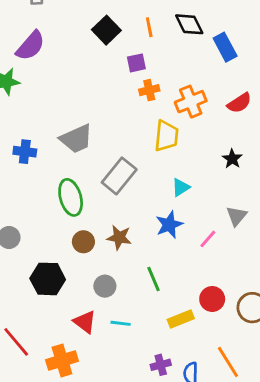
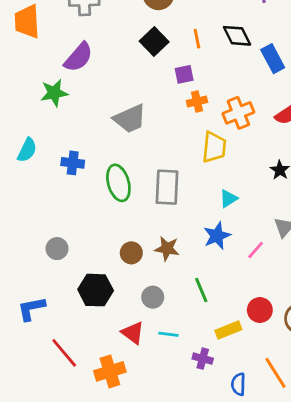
gray trapezoid: (76, 139) -> (130, 119), moved
gray rectangle: (119, 176) -> (167, 187), turned -36
green ellipse: (71, 197) -> (118, 183), moved
purple cross: (161, 365) -> (203, 359), moved, turned 30

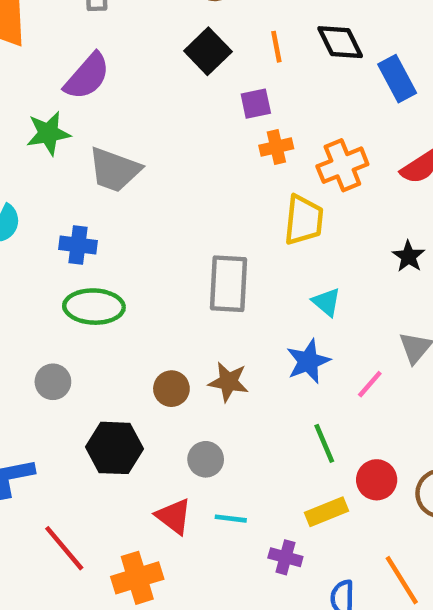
gray trapezoid: (130, 119) -> (114, 170), moved, turned 44
green ellipse: (118, 183) -> (94, 307), moved, turned -72
cyan triangle: (228, 199) -> (326, 302), turned -48
green line: (201, 290) -> (324, 443), moved

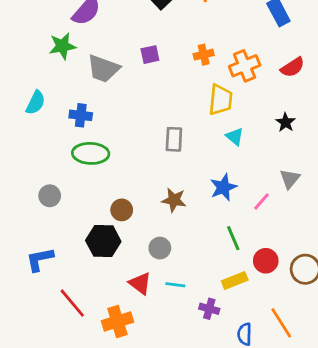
purple square: (256, 104) -> (150, 55), moved
gray rectangle: (228, 284) -> (174, 139), size x0.7
cyan triangle: (326, 302) -> (235, 136), moved
gray circle: (53, 382) -> (50, 196), moved
brown circle: (171, 389) -> (122, 210), moved

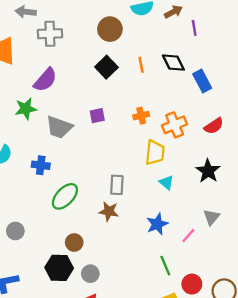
black star: (286, 122) -> (208, 171), size x1.5
green ellipse: (91, 153) -> (65, 196), moved, turned -48
brown star: (174, 200) -> (109, 211), moved
gray circle: (160, 248) -> (90, 274), moved

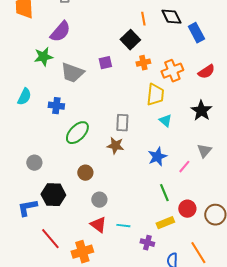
black square: (106, 67) -> (130, 40), moved
black hexagon: (59, 268) -> (53, 195), moved

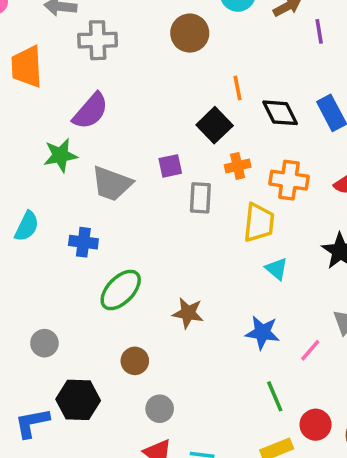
black diamond: (171, 17) -> (280, 113), moved
orange cross: (172, 71) -> (289, 180), turned 30
gray rectangle: (122, 123) -> (200, 198), moved
blue star: (157, 157) -> (262, 333), turned 30

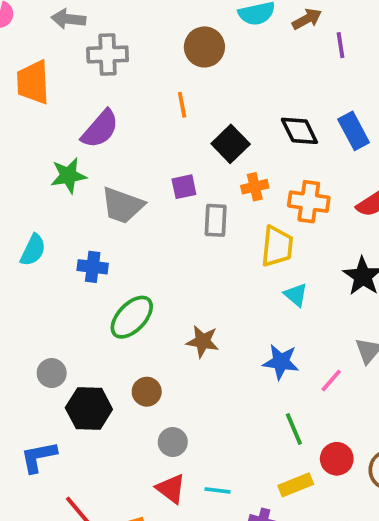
orange line: (238, 88) -> (182, 105), moved
black hexagon: (78, 400) -> (89, 408), moved

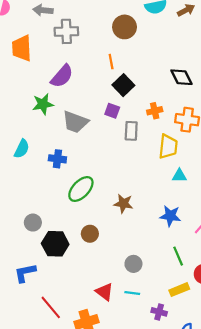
black square: (231, 144) -> (123, 85), moved
purple square: (184, 187) -> (112, 111), turned 32
cyan triangle: (296, 295) -> (179, 176), turned -40
gray circle: (173, 442) -> (133, 264), moved

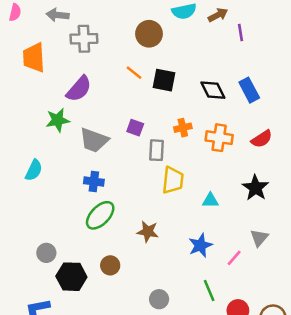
orange line: (111, 62) -> (134, 73), turned -40
black square: (123, 85) -> (164, 80), moved, turned -35
yellow trapezoid: (168, 147) -> (173, 180), moved
blue cross: (57, 159) -> (94, 182), moved
blue star: (170, 216) -> (200, 245), turned -30

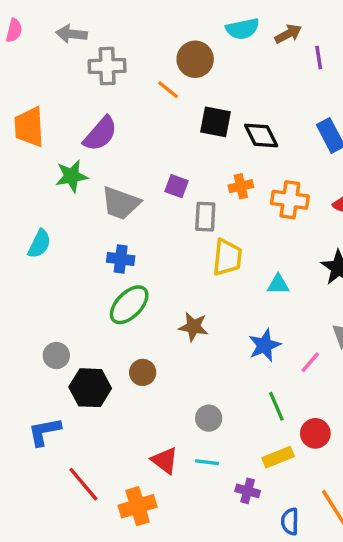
orange trapezoid: (34, 58) -> (29, 127), moved
orange line: (134, 73) -> (168, 90), moved
black diamond: (213, 90) -> (261, 135), moved

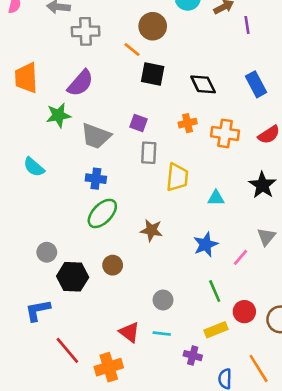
black square: (215, 122) -> (153, 74), moved
gray rectangle: (205, 217) -> (149, 153), moved
cyan semicircle: (39, 244) -> (34, 167), turned 105

